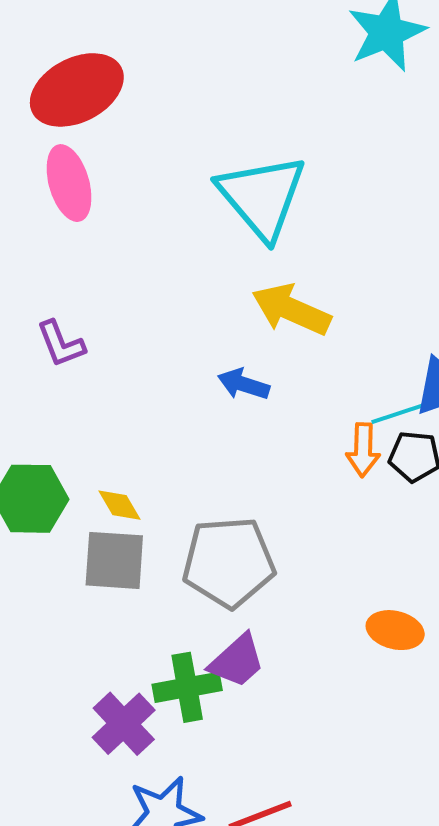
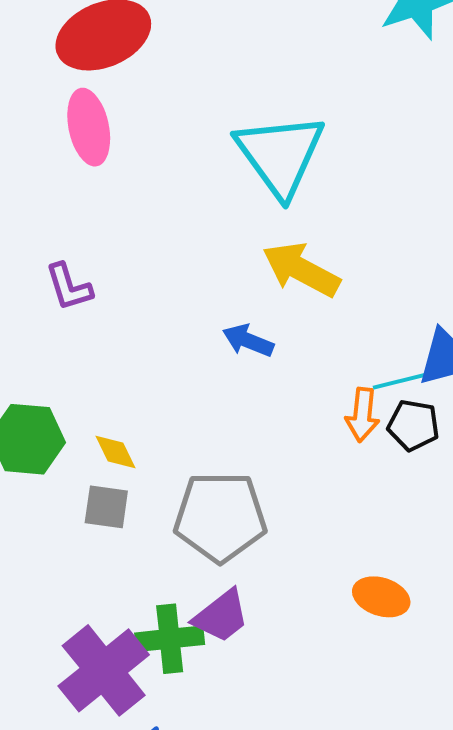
gray square: (114, 560) -> (106, 507), size x0.7
purple cross: (124, 724) -> (104, 670), size x1.4

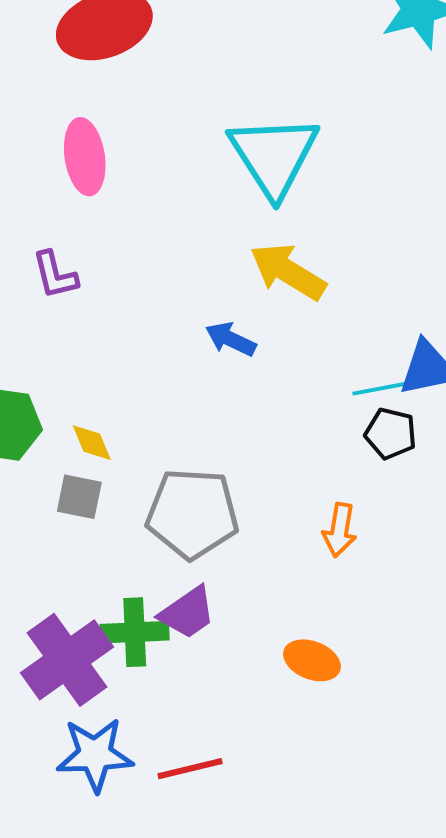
pink ellipse: (89, 127) -> (85, 157), moved
orange arrow: (362, 415) -> (340, 530), moved
orange ellipse: (381, 597) -> (312, 660), moved

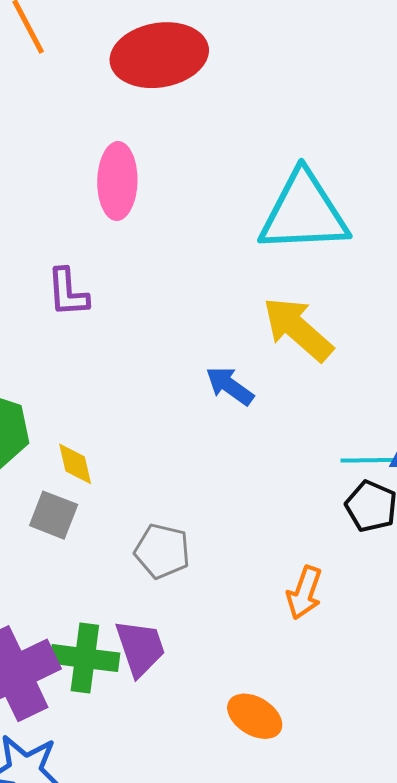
cyan triangle: (274, 156) -> (304, 213), turned 50
gray pentagon: (192, 514) -> (162, 551), size x0.6
purple trapezoid: (187, 613) -> (140, 648), turned -84

